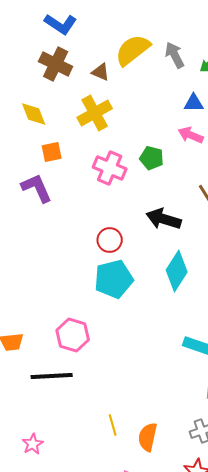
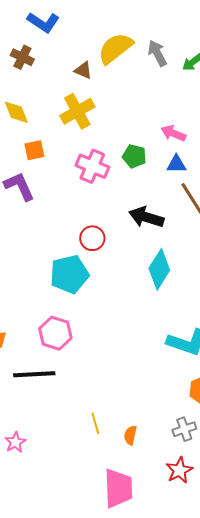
brown cross: (56, 64) -> (22, 57), moved, size x0.7
blue triangle: (194, 103) -> (176, 164), moved
cyan pentagon: (114, 279) -> (69, 274), moved
orange semicircle: (148, 437) -> (130, 435), size x0.7

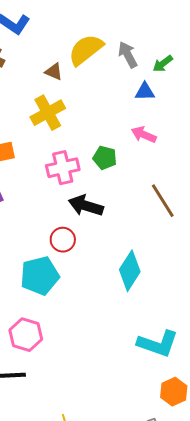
blue triangle: (176, 164) -> (145, 92), moved
pink cross: (92, 166) -> (63, 168), turned -36
black arrow: (146, 217) -> (86, 206), moved

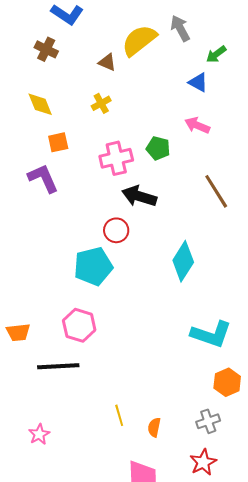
gray arrow: (128, 55) -> (180, 28), moved
blue triangle: (145, 92) -> (198, 82), turned 30
yellow cross: (48, 113) -> (101, 103), size x0.6

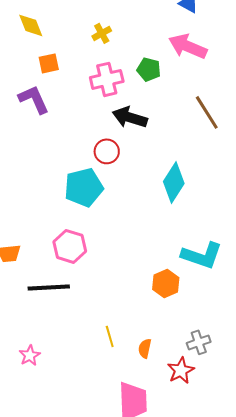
yellow cross: (101, 103) -> (102, 33), moved
pink arrow: (197, 125) -> (188, 46), size x1.5
orange hexagon: (227, 382) -> (166, 283), moved
red star: (203, 462) -> (181, 370), moved

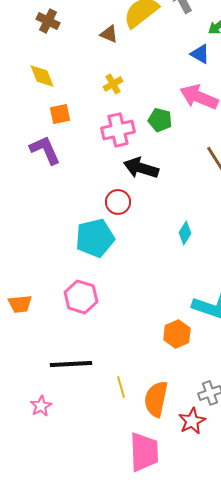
cyan diamond: (174, 182) -> (185, 233), size x0.6
black line: (49, 287) -> (71, 364), moved
orange semicircle: (145, 348) -> (156, 399), size x1.8

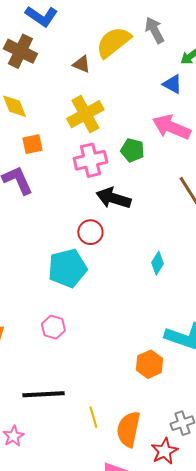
brown cross: (48, 21) -> (20, 51), size x1.4
yellow cross: (113, 84) -> (85, 114), size x1.8
pink hexagon: (81, 297) -> (53, 327), size x0.7

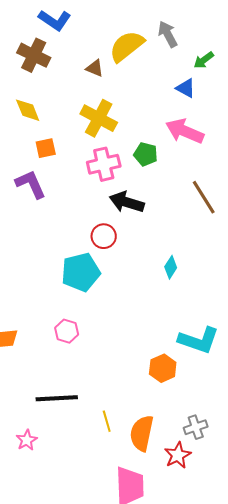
yellow cross: (85, 114) -> (99, 118), turned -33

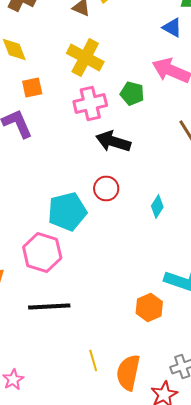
red circle: (104, 236) -> (106, 188), moved
pink hexagon: (67, 331) -> (42, 252), moved, size x1.6
black line: (57, 398) -> (49, 306), moved

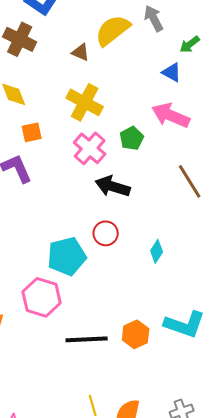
green pentagon: (132, 94) -> (132, 138), turned 30
pink cross: (90, 104) -> (90, 148), turned -36
black line: (49, 306) -> (87, 339), moved
orange hexagon: (149, 308) -> (136, 334), moved

